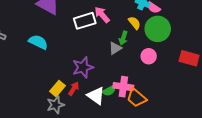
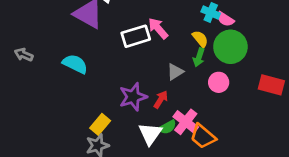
green arrow: (123, 38) -> (199, 57), moved
pink cross: (123, 87) -> (186, 122), turned 30
red arrow: (74, 89) -> (161, 99), moved
white triangle: (96, 96) -> (150, 134), turned 30

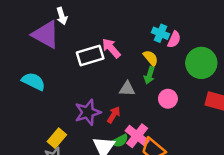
pink semicircle: (225, 19) -> (174, 39), turned -98
green circle: (230, 47) -> (201, 63), moved
gray triangle: (175, 72) -> (127, 89), turned 35

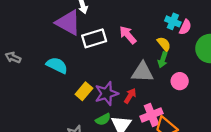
white rectangle: (90, 56) -> (94, 38), moved
gray triangle: (127, 89) -> (142, 72), size x1.5
pink cross: (137, 136) -> (151, 115), turned 30
yellow rectangle: (57, 138) -> (84, 91), moved
green semicircle: (120, 141) -> (103, 119), moved

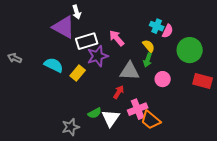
yellow rectangle: (84, 91) -> (78, 73), moved
purple star: (106, 94) -> (98, 56), moved

